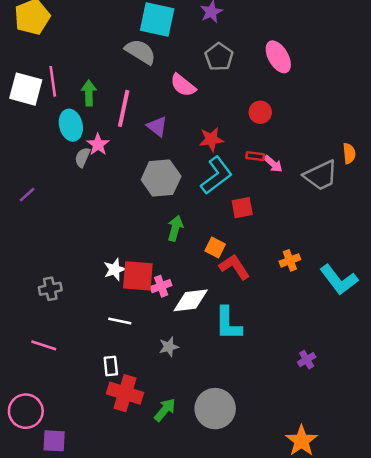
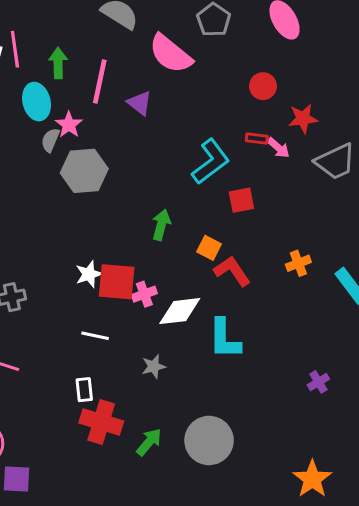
pink semicircle: (183, 85) -> (171, 54), size x1.4
red star: (211, 139) -> (303, 118), moved
gray hexagon: (161, 178) -> (84, 171), moved

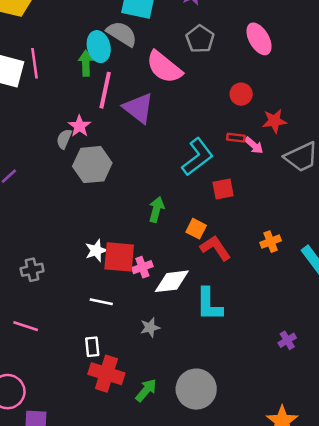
green arrow: (58, 63) -> (86, 63), moved
cyan ellipse: (37, 102) -> (99, 47), moved
purple triangle: (140, 103) -> (138, 108), size x1.5

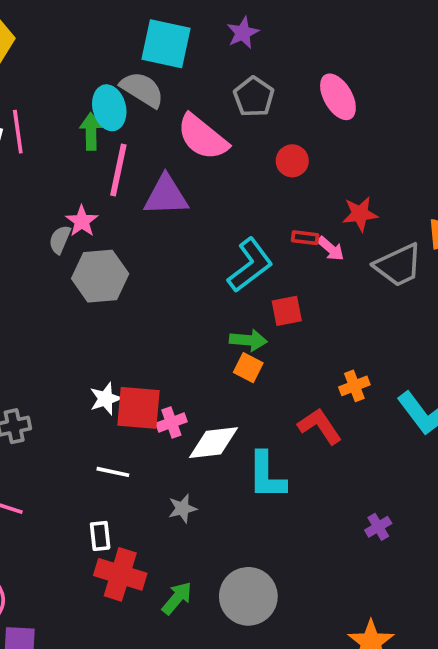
red circle: (241, 94) -> (292, 161), moved
purple triangle: (138, 108) -> (166, 196), turned -40
green arrow: (156, 209) -> (248, 340), moved, turned 80
red L-shape: (215, 248) -> (320, 426), moved

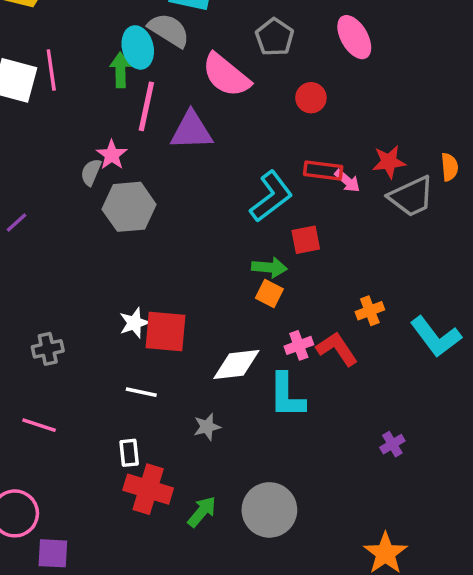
red star: (360, 214) -> (389, 162), moved
red rectangle: (305, 238) -> (323, 170), size x1.5
pink cross: (171, 423) -> (299, 345), moved

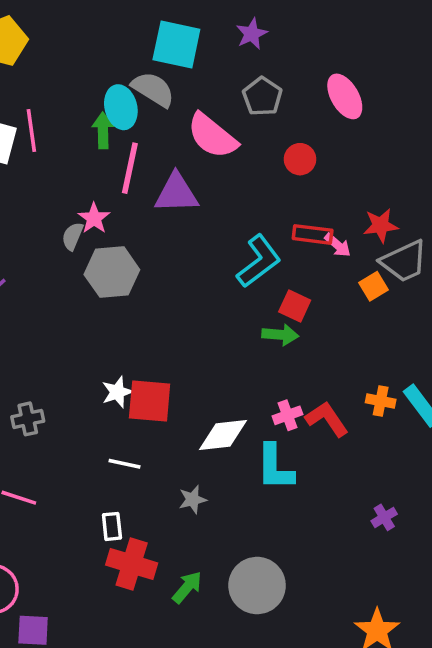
red square: (306, 240) -> (295, 306), turned 36
green arrow: (269, 267) -> (280, 335), moved
orange square: (269, 293) -> (373, 286), moved, turned 32
orange cross: (370, 311) -> (381, 401), moved, turned 32

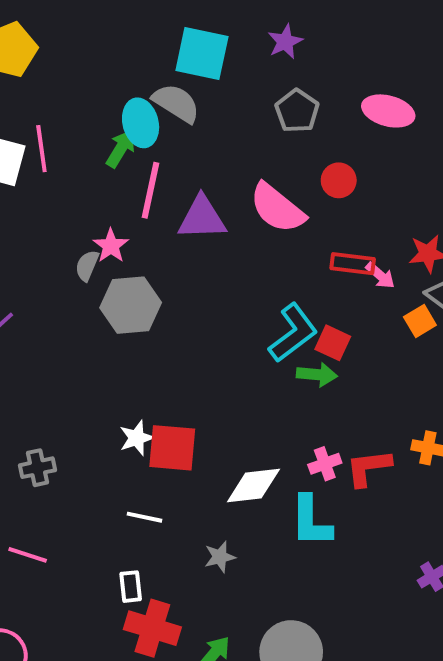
pink ellipse: (345, 96) -> (388, 111), turned -45
green arrow: (103, 130) -> (121, 149), turned 32
pink semicircle: (212, 136) -> (277, 208), moved
cyan L-shape: (259, 261) -> (293, 333), moved
red L-shape: (327, 419) -> (368, 468), turned -63

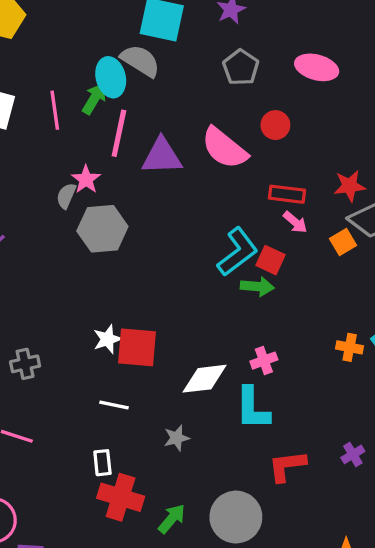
pink line: (41, 149) -> (55, 110), moved
pink arrow: (380, 275) -> (295, 222), moved
red L-shape: (368, 468) -> (287, 466), moved

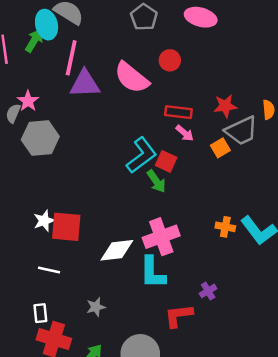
pink line: (119, 133) -> (71, 58), moved
green arrow: (257, 286) -> (156, 181), turned 50
pink cross: (264, 361) -> (161, 237), size x1.8
gray star: (177, 438) -> (96, 307), moved
purple cross: (353, 454) -> (208, 291), moved

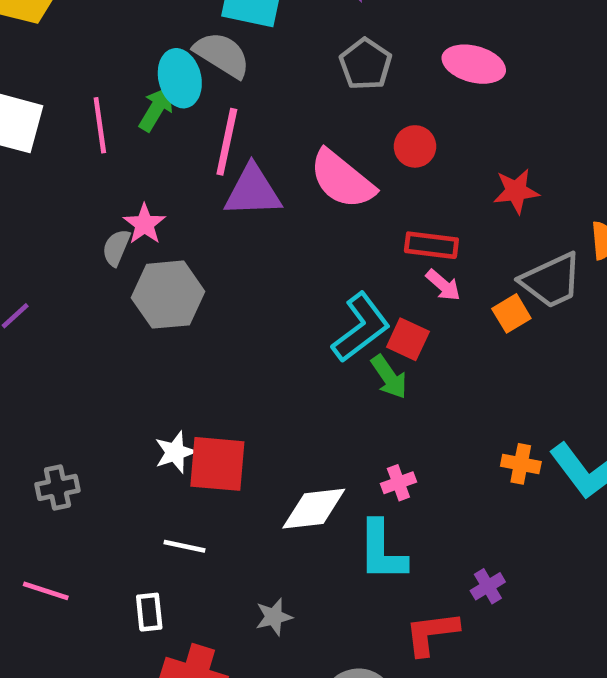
red star: (225, 106) -> (516, 191), moved
pink cross: (161, 237) -> (398, 483), size x0.5
white rectangle: (40, 313) -> (149, 612), moved

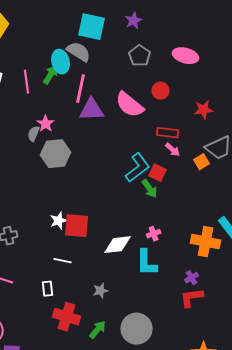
orange cross: (521, 464) -> (206, 242), moved, size x1.8
red L-shape: (431, 633) -> (192, 298), moved

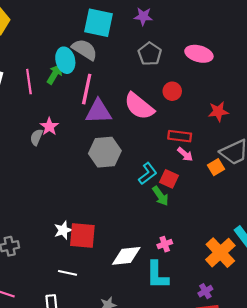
purple star: (134, 21) -> (143, 16), turned 30
gray hexagon: (56, 154) -> (105, 152), moved
cyan L-shape: (138, 168) -> (148, 174), size x0.7
orange cross: (206, 242) -> (220, 253), turned 36

